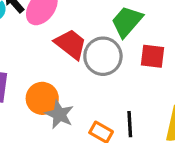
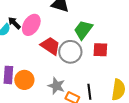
orange circle: (42, 98) -> (24, 80), moved
gray star: (59, 114) -> (56, 86), moved

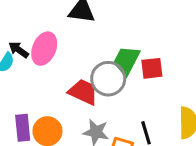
green trapezoid: (83, 30) -> (126, 61), moved
red trapezoid: (50, 46) -> (83, 92), moved

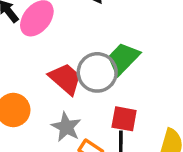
red square: (152, 68) -> (124, 119), moved

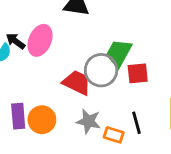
red square: (124, 119) -> (138, 73), moved

